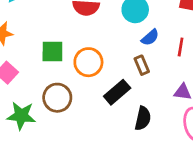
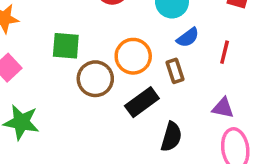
orange circle: (88, 62) -> (133, 56), moved
brown circle: (57, 98) -> (95, 79), moved

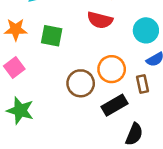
green square: (66, 46) -> (52, 36), moved

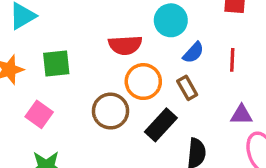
red semicircle: (100, 20) -> (125, 45), moved
pink square: (14, 68) -> (39, 114), moved

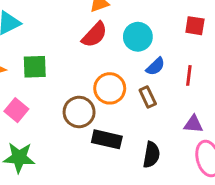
red semicircle: (125, 45) -> (94, 35), moved, turned -48
black rectangle: (161, 125) -> (107, 139), moved, turned 56

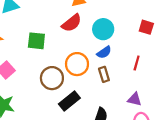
blue semicircle: (155, 66) -> (104, 52), moved
green square: (35, 67) -> (36, 41), moved
black rectangle: (107, 139) -> (69, 101), turned -60

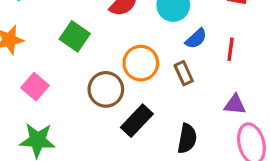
green square: (36, 41) -> (75, 36), turned 36
blue semicircle: (104, 52) -> (196, 39), moved

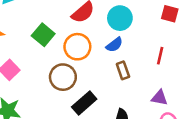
blue semicircle: (196, 39) -> (114, 45), moved
orange circle: (141, 63) -> (77, 47), moved

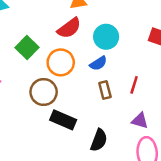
red line: (160, 56) -> (134, 85), moved
black rectangle: (84, 103) -> (63, 120), turned 60

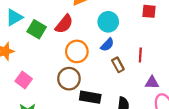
red semicircle: (69, 28) -> (64, 24), moved
green square: (27, 47) -> (37, 29), moved

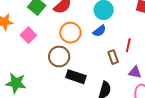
brown rectangle: (118, 65) -> (113, 57), moved
pink square: (24, 80) -> (28, 35), moved

